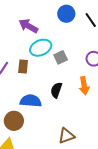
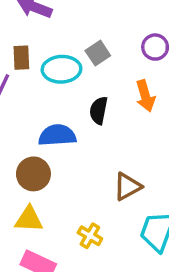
cyan ellipse: (41, 48) -> (62, 69), moved, turned 30
brown rectangle: (23, 67) -> (21, 58), moved

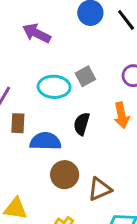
brown rectangle: (21, 58) -> (18, 123), moved
brown circle: (33, 174) -> (65, 175), moved

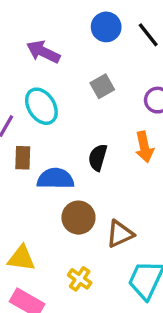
gray square: (85, 76) -> (102, 86), moved
cyan ellipse: (54, 87) -> (41, 106), moved, turned 56

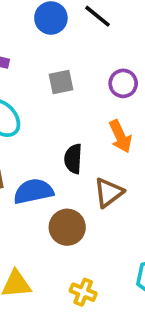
gray square: (102, 86) -> (61, 82), turned 30
brown triangle: (120, 234) -> (109, 193), moved

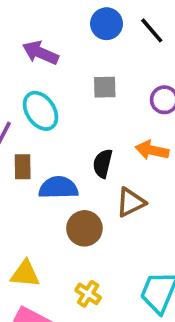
orange arrow: (120, 136) -> (152, 150), turned 116

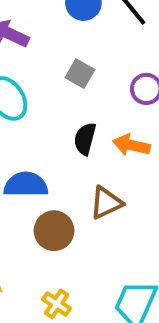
gray square: (105, 87) -> (80, 74), turned 30
black semicircle: (103, 163) -> (85, 139), moved

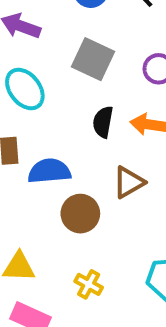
gray square: (80, 74) -> (93, 59), size x1.5

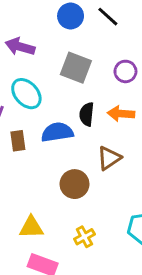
blue semicircle: (49, 171) -> (57, 132), moved
yellow cross: (89, 284) -> (84, 237), turned 36

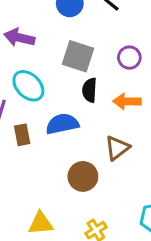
black semicircle: (87, 114) -> (90, 90), moved

